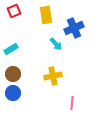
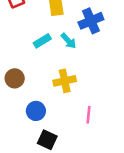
cyan rectangle: (11, 49) -> (42, 41), moved
blue circle: (13, 93) -> (36, 111), moved

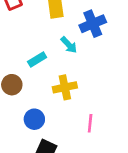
cyan rectangle: (42, 41) -> (37, 59), moved

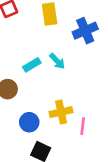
cyan arrow: (69, 45) -> (57, 61), moved
yellow cross: (65, 87) -> (61, 112), moved

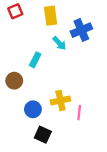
cyan arrow: (57, 61) -> (59, 43), moved
cyan rectangle: (32, 65) -> (35, 60), turned -32

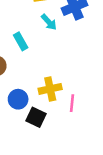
cyan rectangle: (35, 60) -> (21, 41), turned -56
black square: (43, 135) -> (36, 117), moved

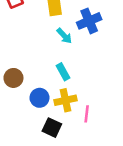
cyan rectangle: (21, 41) -> (63, 72), moved
blue circle: (18, 99) -> (40, 98), moved

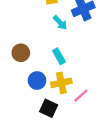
brown circle: (13, 78) -> (21, 53), moved
pink line: (87, 114) -> (81, 96), turned 42

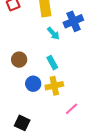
pink line: (81, 96) -> (71, 109), moved
black square: (49, 108) -> (22, 123), moved

